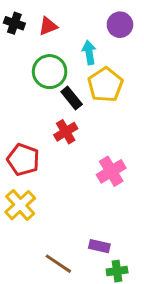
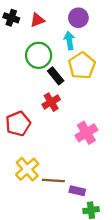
purple circle: (120, 25) -> (78, 18), moved
red pentagon: (23, 160) -> (18, 124), turned 30
yellow cross: (20, 205) -> (27, 169), moved
brown line: (58, 264) -> (53, 181), moved, turned -30

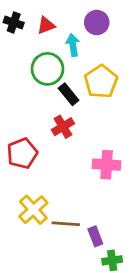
cyan arrow: (69, 41) -> (73, 45), moved
pink cross: (86, 133) -> (107, 165), turned 35
purple rectangle: (77, 191) -> (95, 236), turned 56

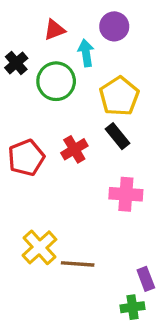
black cross: (14, 22) -> (16, 63), moved, turned 30
black rectangle: (69, 94) -> (118, 136), moved
red pentagon: (22, 153) -> (26, 158), moved
purple rectangle: (95, 236) -> (146, 279), moved

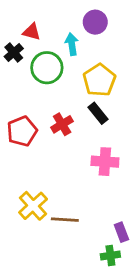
red triangle: (54, 30) -> (32, 32), moved, turned 36

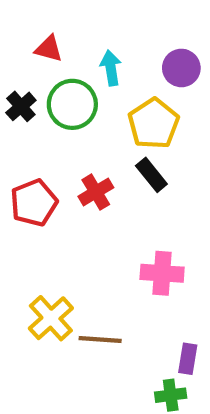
purple circle: (95, 22) -> (181, 68), moved
black cross: (14, 52) -> (21, 106), moved
pink cross: (105, 162) -> (162, 273), moved
purple rectangle: (121, 232) -> (188, 359), turned 30

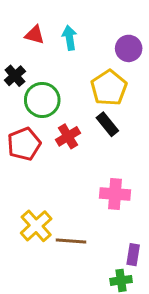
cyan arrow: (111, 68) -> (69, 38), moved
green circle: (72, 104) -> (42, 100), moved

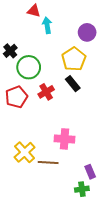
red triangle: (35, 35) -> (34, 11), moved
pink cross: (115, 194) -> (65, 139), moved
purple rectangle: (133, 255) -> (90, 172), turned -32

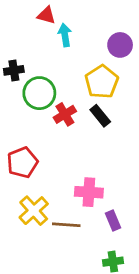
black cross: (10, 51) -> (14, 70), turned 32
red cross: (46, 92) -> (65, 114), moved
red pentagon: (16, 97) -> (22, 162), moved
purple rectangle: (90, 172) -> (113, 221), moved

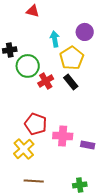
cyan arrow: (65, 35) -> (55, 39), moved
red pentagon: (22, 162) -> (36, 124), moved, turned -30
purple rectangle: (113, 221) -> (88, 145), moved, turned -56
brown line: (66, 225) -> (34, 181), moved

